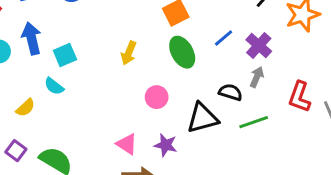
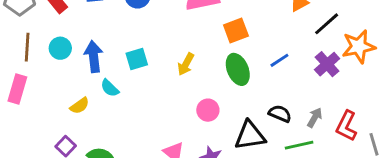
blue arrow: (32, 38) -> (93, 57), moved
purple cross: (259, 45) -> (327, 64), moved
cyan square: (65, 55) -> (137, 59), moved
gray arrow: (257, 77) -> (315, 118), moved

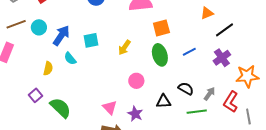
brown line: (27, 47) -> (16, 24), turned 60
orange star: (359, 47) -> (247, 76), moved
blue arrow: (93, 57) -> (61, 36), turned 35
yellow semicircle: (80, 106) -> (48, 68), turned -48
black triangle: (250, 136) -> (164, 101), size x0.7

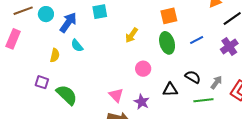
cyan square: (91, 40) -> (100, 12), moved
purple square: (36, 95) -> (42, 82), turned -32

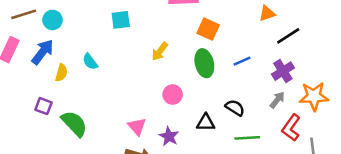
orange square: (169, 16) -> (208, 29), turned 36
blue arrow: (68, 22) -> (43, 52), moved
gray arrow: (216, 82) -> (277, 100), moved

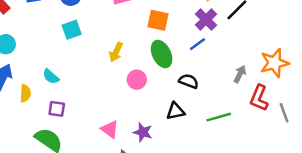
purple cross: (283, 71) -> (206, 20), moved
pink circle: (173, 95) -> (137, 80), moved
purple square: (43, 106) -> (57, 109), moved
black semicircle: (235, 108) -> (189, 81), moved

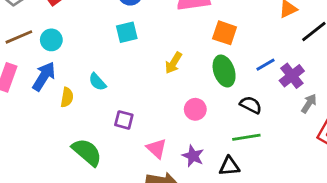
purple cross: (206, 20) -> (292, 76), moved
pink circle: (137, 80) -> (195, 109), moved
purple square: (57, 109) -> (124, 120), moved
black triangle: (175, 111) -> (229, 166), moved
green line: (219, 117) -> (246, 137), moved

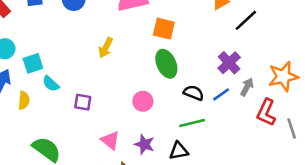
cyan square: (127, 32) -> (33, 63), moved
yellow arrow: (173, 63) -> (106, 48), moved
blue line: (265, 65) -> (221, 94), moved
purple square: (124, 120) -> (83, 102), moved

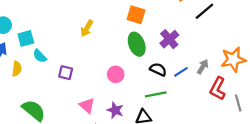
purple cross: (229, 63) -> (169, 39), moved

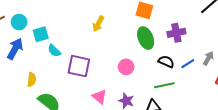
purple cross: (169, 39) -> (176, 33), turned 30
yellow semicircle: (17, 69) -> (32, 80), moved
purple square: (66, 73) -> (79, 66), size x1.6

